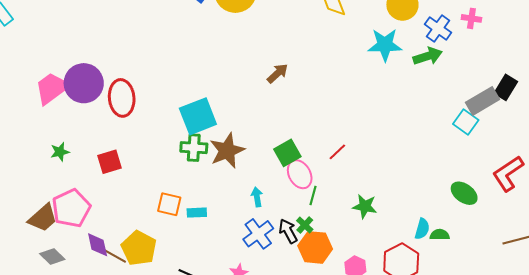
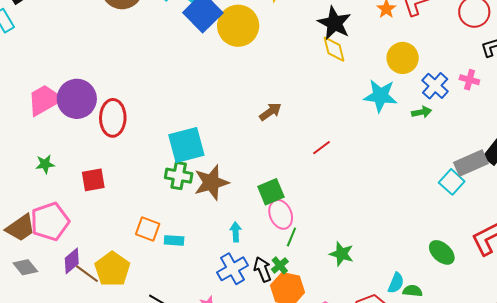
green arrow: (428, 56) -> (422, 112), size x0.7
red line: (337, 152) -> (321, 148), moved
purple diamond: (98, 245) -> (72, 261), turned 56

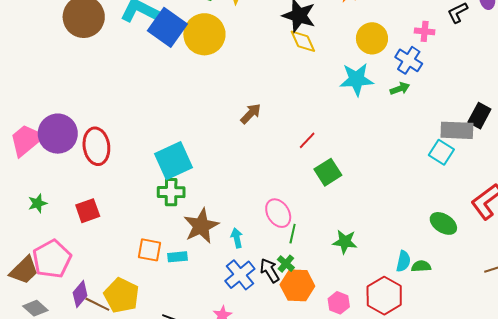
pink cross: (469, 80) -> (425, 31), moved
gray rectangle: (471, 163) -> (457, 130), turned 36
brown star: (211, 182) -> (201, 226), moved
green square: (271, 192) -> (328, 172), moved

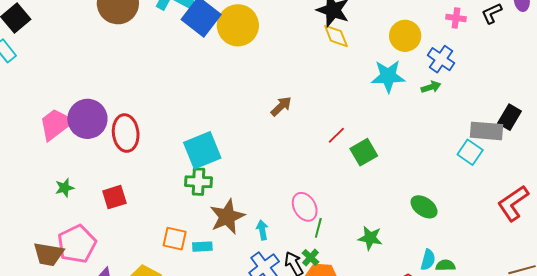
pink cross: (425, 31) -> (456, 18), moved
green square: (328, 172) -> (364, 152), moved
green ellipse: (443, 223) -> (424, 207), moved
brown trapezoid: (24, 270) -> (48, 254), turned 52

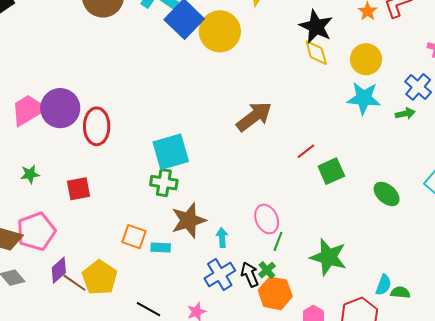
yellow circle: (405, 36) -> (366, 59), moved
brown arrow: (281, 106) -> (254, 117), size x1.6
green ellipse: (424, 207) -> (387, 194), moved
green star: (370, 238) -> (328, 257), size x1.5

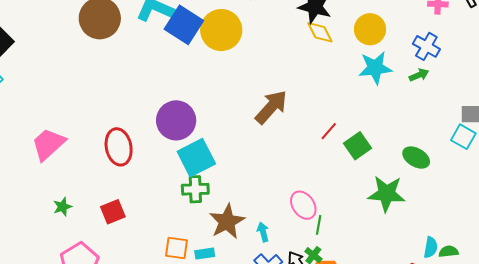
purple circle: (60, 108) -> (176, 120), moved
green star: (328, 257) -> (387, 194), moved

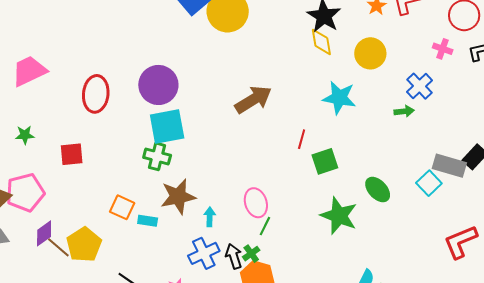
cyan star: (375, 68) -> (339, 98), moved
red line: (329, 131) -> (302, 139), turned -42

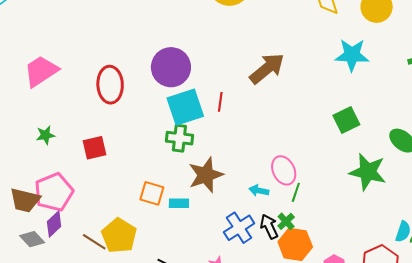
red line: (302, 139) -> (220, 102), moved
cyan arrow: (210, 217) -> (259, 191), moved, turned -72
purple diamond: (44, 233) -> (54, 224), moved

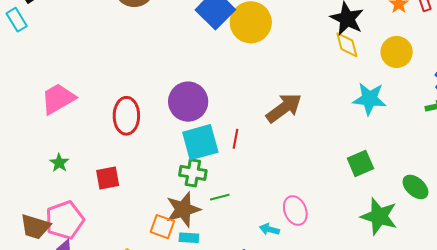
green star: (45, 135) -> (59, 163), turned -30
brown star: (206, 175) -> (183, 209), moved
green line: (296, 192) -> (220, 197), moved, turned 54

